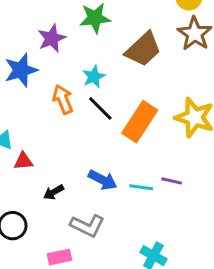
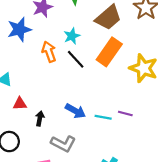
orange rectangle: (140, 122) -> (109, 52), moved
red triangle: (23, 161) -> (20, 104), moved
black arrow: (54, 192) -> (40, 118), turned 128

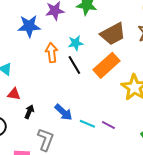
gray L-shape: (63, 144) -> (46, 140), turned -110

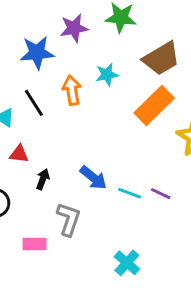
black line: (74, 65) -> (34, 103), moved

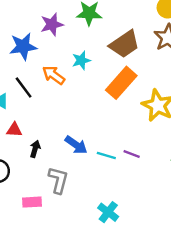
orange arrow: (72, 90) -> (54, 75), turned -40

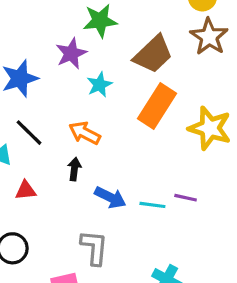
purple star: (52, 24) -> (71, 53), moved
orange arrow: (54, 75) -> (85, 133), moved
black arrow: (35, 149) -> (74, 169), moved

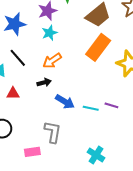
cyan star: (99, 85) -> (50, 33), moved
orange arrow: (85, 133) -> (52, 61), turned -66
black arrow: (74, 169) -> (44, 83), turned 64

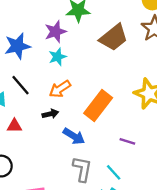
orange rectangle: (98, 47) -> (98, 106), moved
cyan line: (91, 108) -> (114, 172), moved, turned 35
gray L-shape: (53, 132) -> (82, 169), moved

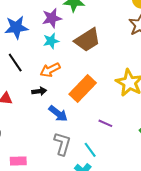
brown trapezoid: (114, 37) -> (87, 40), moved

